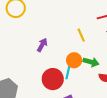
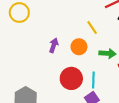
orange circle: (74, 60) -> (79, 47), moved
cyan line: (68, 71) -> (93, 80), moved

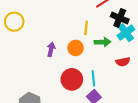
yellow line: (92, 28) -> (86, 28), turned 48
green arrow: (107, 53) -> (103, 42), moved

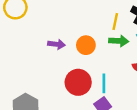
yellow line: (86, 28) -> (115, 22), moved
purple arrow: (51, 49) -> (57, 44), turned 80

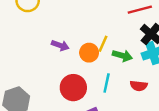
yellow line: (115, 22) -> (103, 44), moved
cyan line: (104, 83) -> (107, 83), moved

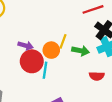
cyan line: (107, 83) -> (45, 70), moved
red circle: (73, 88) -> (32, 61), moved

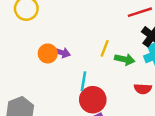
orange circle: (51, 50) -> (48, 53), moved
red circle: (32, 61) -> (93, 100), moved

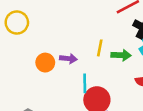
purple arrow: (62, 52) -> (68, 59), moved

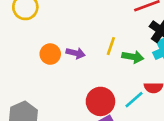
cyan line: (85, 83) -> (134, 100), moved, turned 42

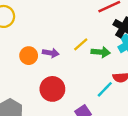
yellow line: (111, 46) -> (81, 44), turned 35
red circle: (100, 101) -> (52, 89), moved

